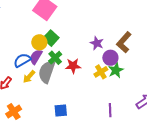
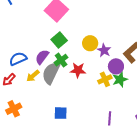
yellow circle: (39, 42) -> (90, 43), moved
blue semicircle: (22, 60) -> (18, 59), moved

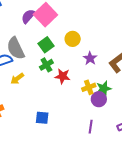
yellow circle: (90, 43) -> (73, 39), moved
purple semicircle: (42, 57) -> (28, 16), moved
purple circle: (116, 66) -> (99, 99), moved
gray semicircle: (51, 73) -> (16, 48), moved, turned -55

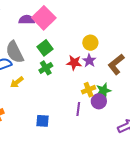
purple semicircle: (28, 16) -> (27, 20), turned 49
yellow circle: (73, 39) -> (90, 43), moved
red star: (63, 76) -> (74, 63), moved
purple line: (91, 127) -> (78, 109), moved

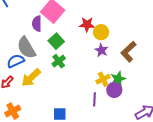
purple semicircle: (27, 20) -> (37, 24), moved, turned -84
red star: (74, 63) -> (87, 24), moved
yellow arrow: (17, 82) -> (31, 78), size x1.5

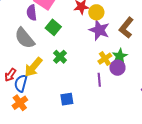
purple star: (101, 50) -> (99, 30), size x1.5
blue semicircle: (16, 61) -> (21, 83), moved, turned -42
green cross: (59, 61) -> (60, 57), moved

